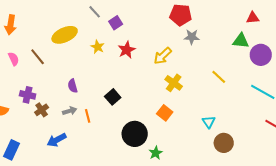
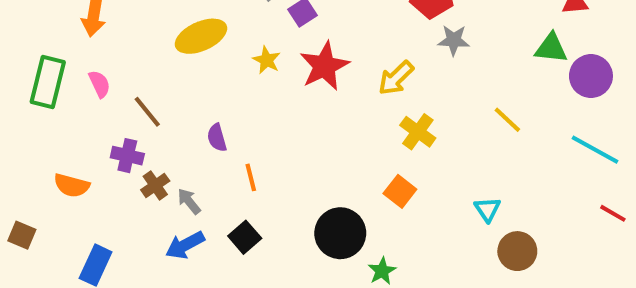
red star: (127, 50) -> (324, 66), size x1.4
brown line: (38, 57) -> (147, 112), moved
black square: (113, 97) -> (245, 237), moved
gray arrow: (70, 111) -> (189, 201), moved, turned -112
orange line: (88, 116) -> (251, 177), moved

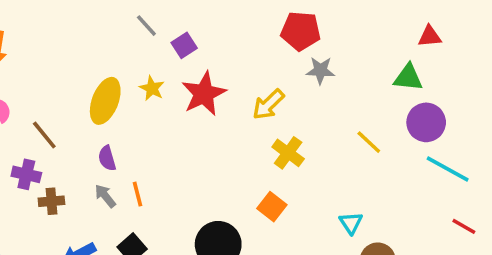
yellow ellipse: (201, 36) -> (105, 101), moved, turned -45
purple circle: (591, 76) -> (426, 122), moved
brown cross: (155, 185) -> (51, 201), turned 30
gray arrow: (189, 201) -> (105, 196), moved

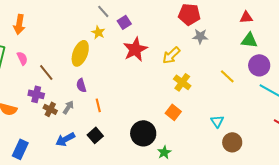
red triangle: (430, 36) -> (246, 17), moved
yellow star: (152, 88) -> (98, 32), moved
gray arrow: (105, 196) -> (68, 107), moved, turned 72
brown cross: (51, 201) -> (50, 109), turned 32

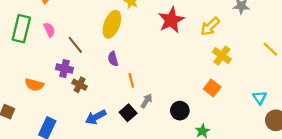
gray arrow: (68, 107) -> (146, 101), moved
black circle: (143, 133) -> (180, 111), size x0.7

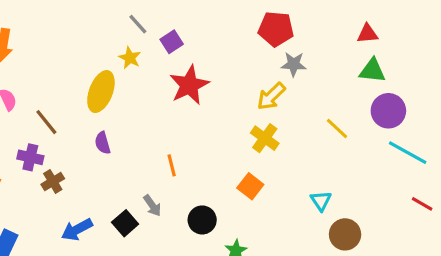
yellow arrow: (210, 26) -> (271, 96), moved
orange line: (131, 80) -> (172, 165), moved
brown cross: (80, 85) -> (53, 181), turned 32
gray arrow: (146, 101) -> (152, 206), turned 112

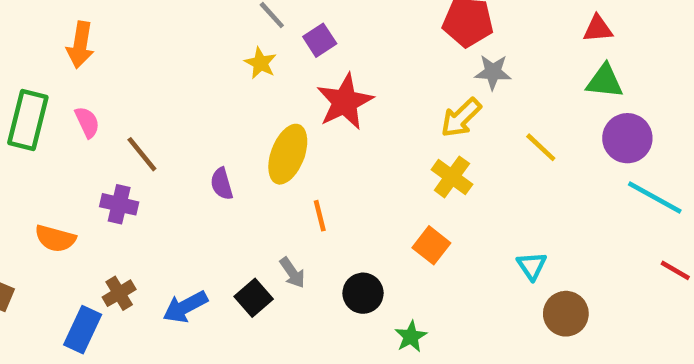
yellow ellipse: (101, 92) -> (288, 154), moved
yellow line: (337, 128) -> (541, 147), moved
brown cross: (53, 181) -> (119, 293), moved

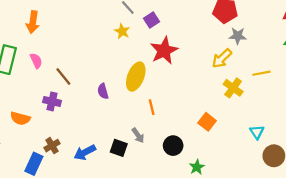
yellow line: (541, 147) -> (261, 73), turned -54
yellow cross: (452, 177) -> (233, 88), moved
black square: (254, 298) -> (119, 148), turned -30

